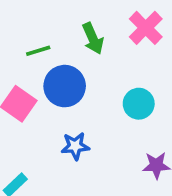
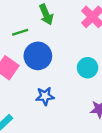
green arrow: (93, 38) -> (46, 14), moved

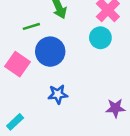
cyan circle: (88, 68) -> (100, 38), moved

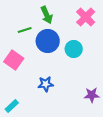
cyan circle: (100, 38) -> (74, 49), moved
blue circle: (50, 52) -> (48, 41), moved

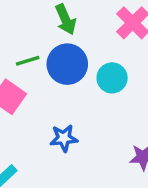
green line: (25, 30) -> (28, 61), moved

